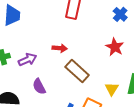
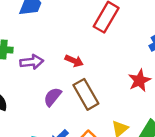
purple semicircle: (39, 86) -> (53, 97), moved, turned 49

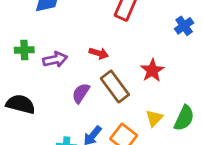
red star: (139, 80) -> (152, 71), moved

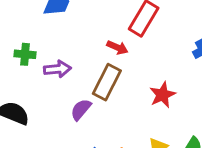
red arrow: (99, 53) -> (117, 47), moved
brown rectangle: (115, 87) -> (107, 82), moved, turned 56

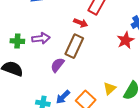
green cross: (25, 54) -> (17, 41), moved
red star: (162, 95) -> (126, 40), moved

